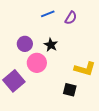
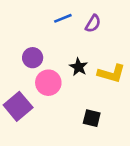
black star: (51, 45) -> (79, 67), moved
yellow L-shape: (85, 69) -> (111, 73), moved

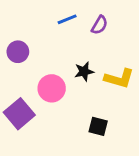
purple circle: (33, 58) -> (18, 52), moved
black star: (79, 67) -> (84, 71), turned 30

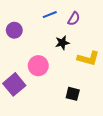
purple circle: (18, 52) -> (14, 30), moved
black star: (84, 71) -> (62, 43), moved

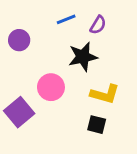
black star: (62, 43) -> (83, 57), size x1.5
yellow L-shape: (88, 58) -> (105, 94), moved

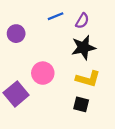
black star: (83, 57) -> (83, 47), moved

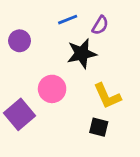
black star: (83, 47) -> (82, 54), moved
yellow L-shape: (88, 79) -> (107, 96), turned 50

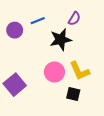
blue line: (68, 20) -> (38, 21), moved
pink circle: (52, 89) -> (54, 72), moved

